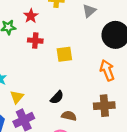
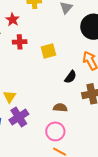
black semicircle: (57, 97) -> (70, 77), moved

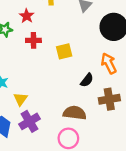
brown semicircle: (60, 108) -> (75, 113), size x1.5

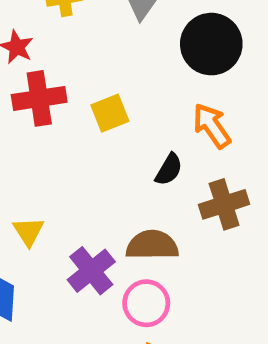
red cross: (33, 40) -> (39, 98), size x1.5
purple cross: (30, 121) -> (91, 271), moved

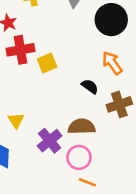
yellow square: (110, 113) -> (47, 63), moved
black semicircle: (169, 169) -> (90, 86), turned -84

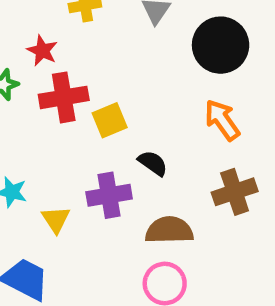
black semicircle: (90, 86) -> (153, 163), moved
purple cross: (50, 141) -> (109, 195), moved, turned 30

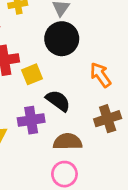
black circle: (221, 45) -> (62, 39), moved
black semicircle: (153, 163) -> (58, 101), size x1.4

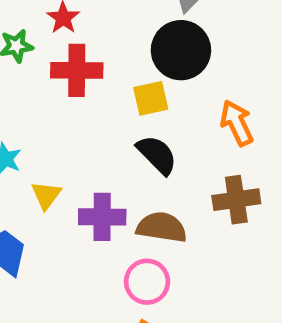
yellow square: (32, 74) -> (151, 98), moved
purple cross: (31, 120) -> (102, 217), moved

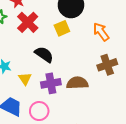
red cross: (77, 70) -> (28, 22), turned -35
black semicircle: (157, 155) -> (44, 54), moved
pink circle: (147, 282) -> (39, 111), moved

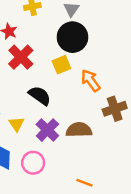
orange arrow: (101, 32) -> (91, 80), moved
purple cross: (51, 83) -> (47, 130), turned -36

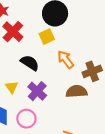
orange arrow: (91, 80) -> (66, 59), moved
brown semicircle: (79, 130) -> (77, 91), moved

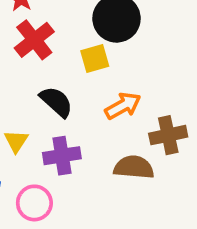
orange arrow: (66, 59) -> (123, 106), turned 90
purple cross: (37, 91) -> (62, 156), turned 30

